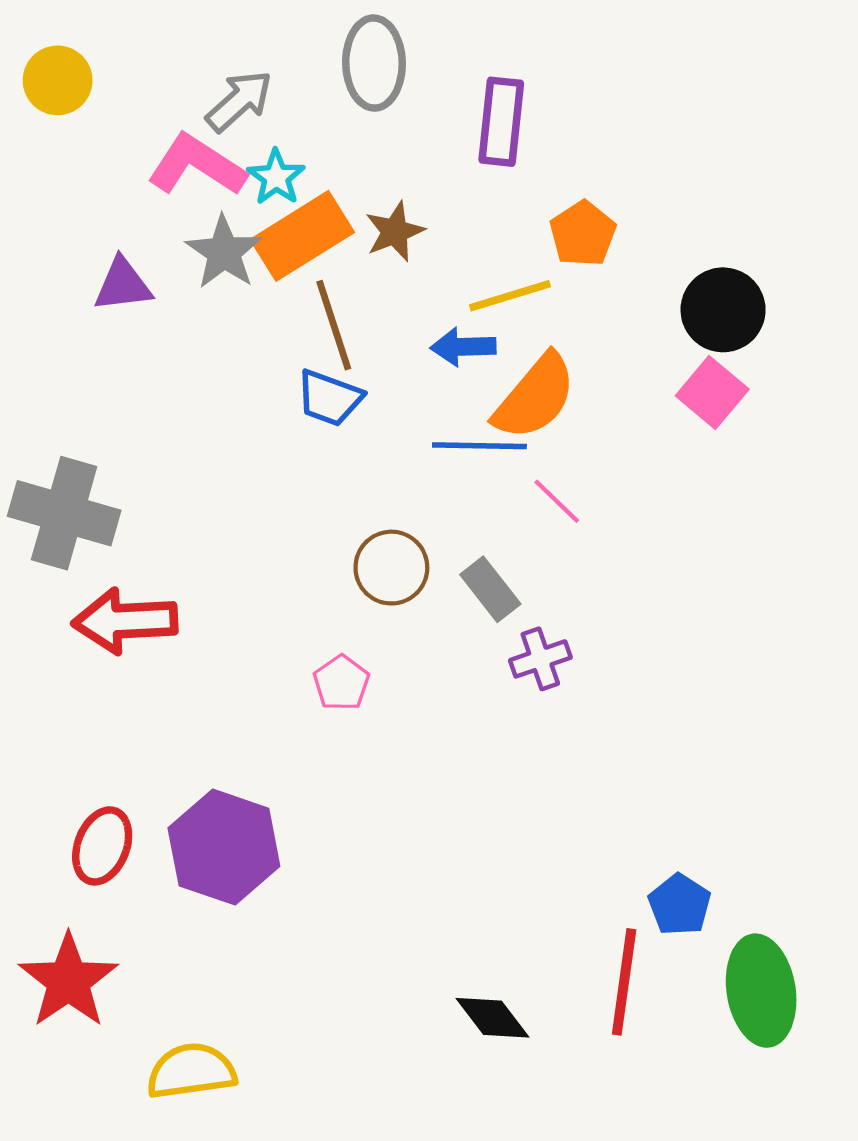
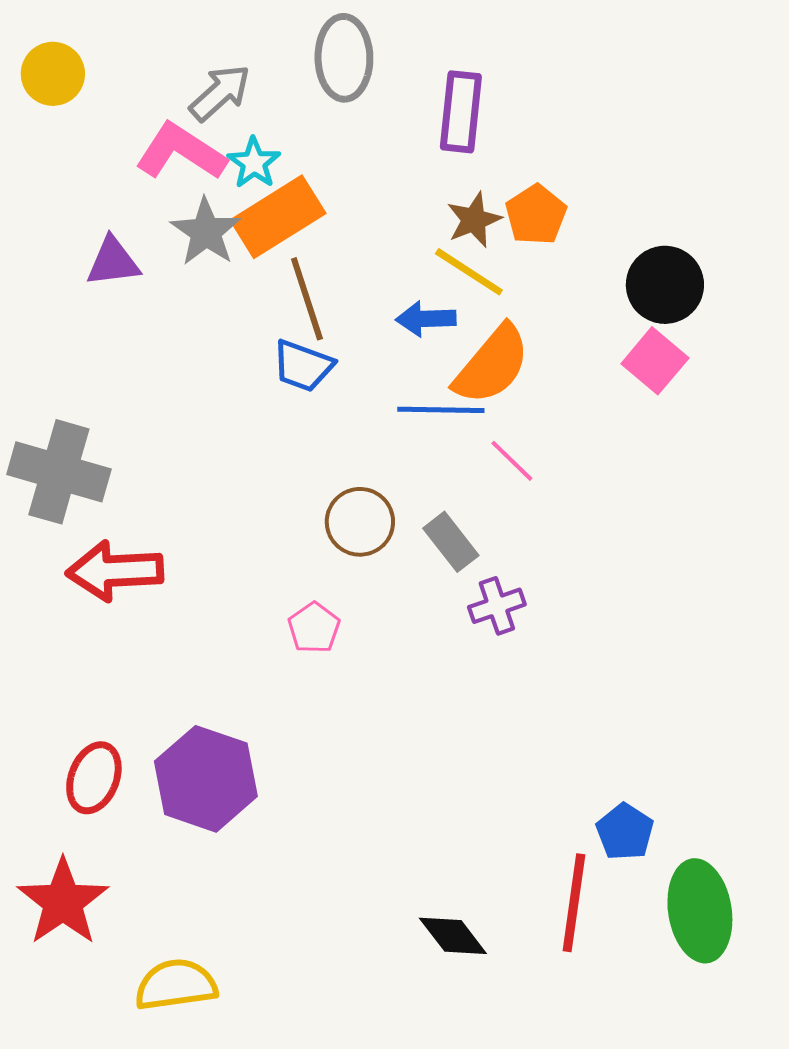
brown star: (395, 232) -> (474, 220), moved
yellow line: (510, 296) -> (469, 272), turned 50

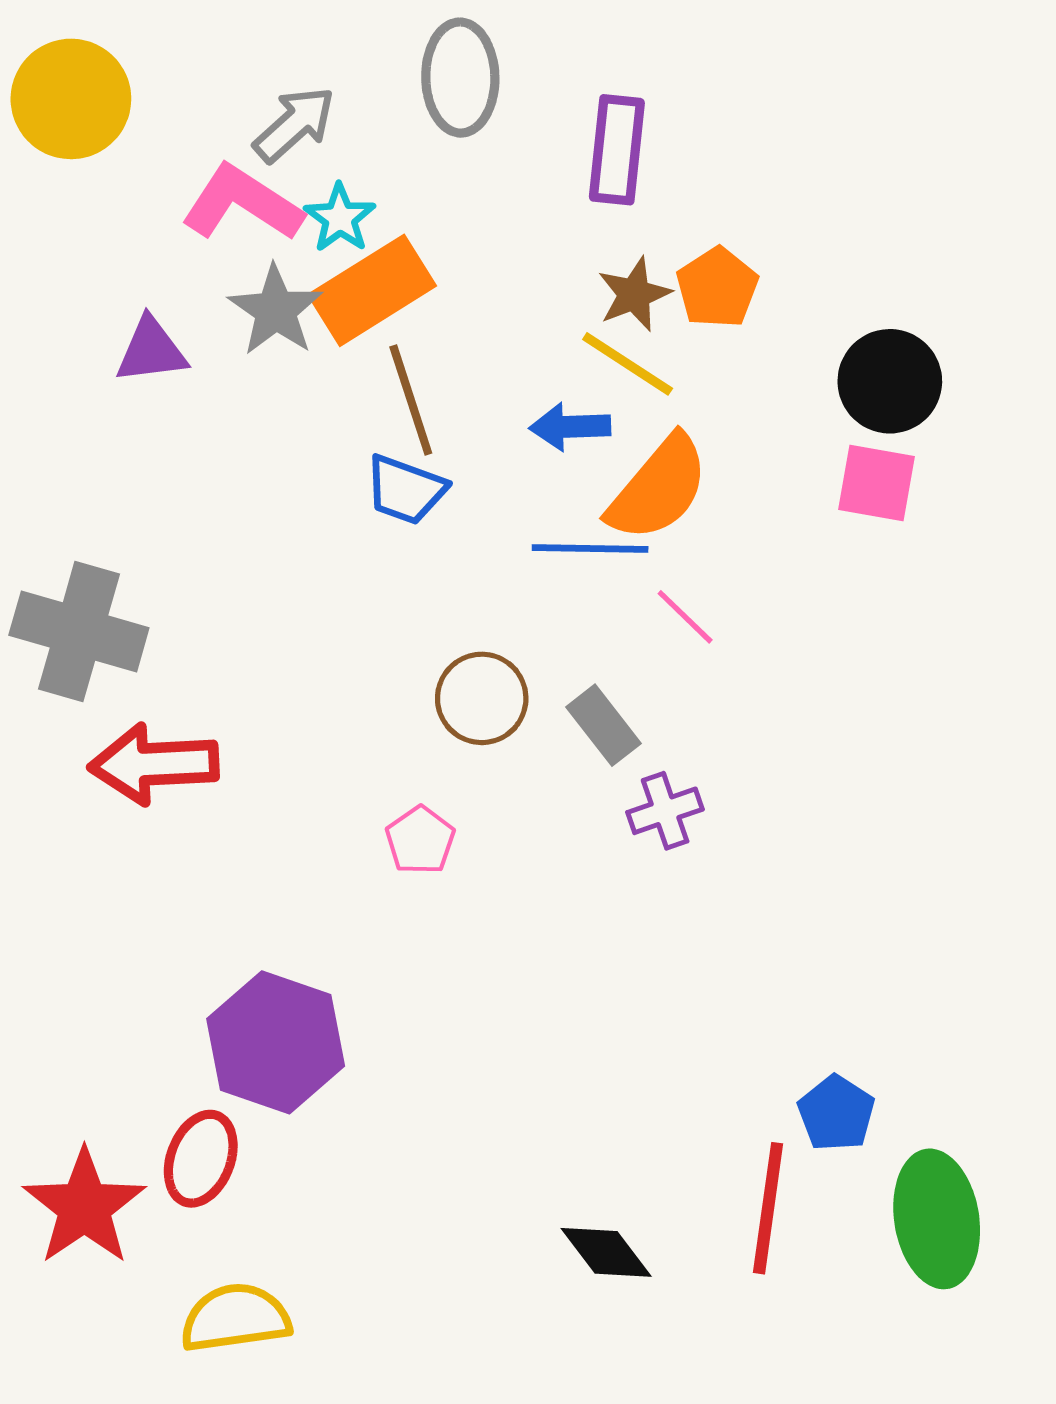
yellow circle: (53, 74) -> (71, 99), size x1.4
pink square: (655, 361) -> (876, 483), turned -30
red ellipse: (94, 778) -> (201, 1159), moved

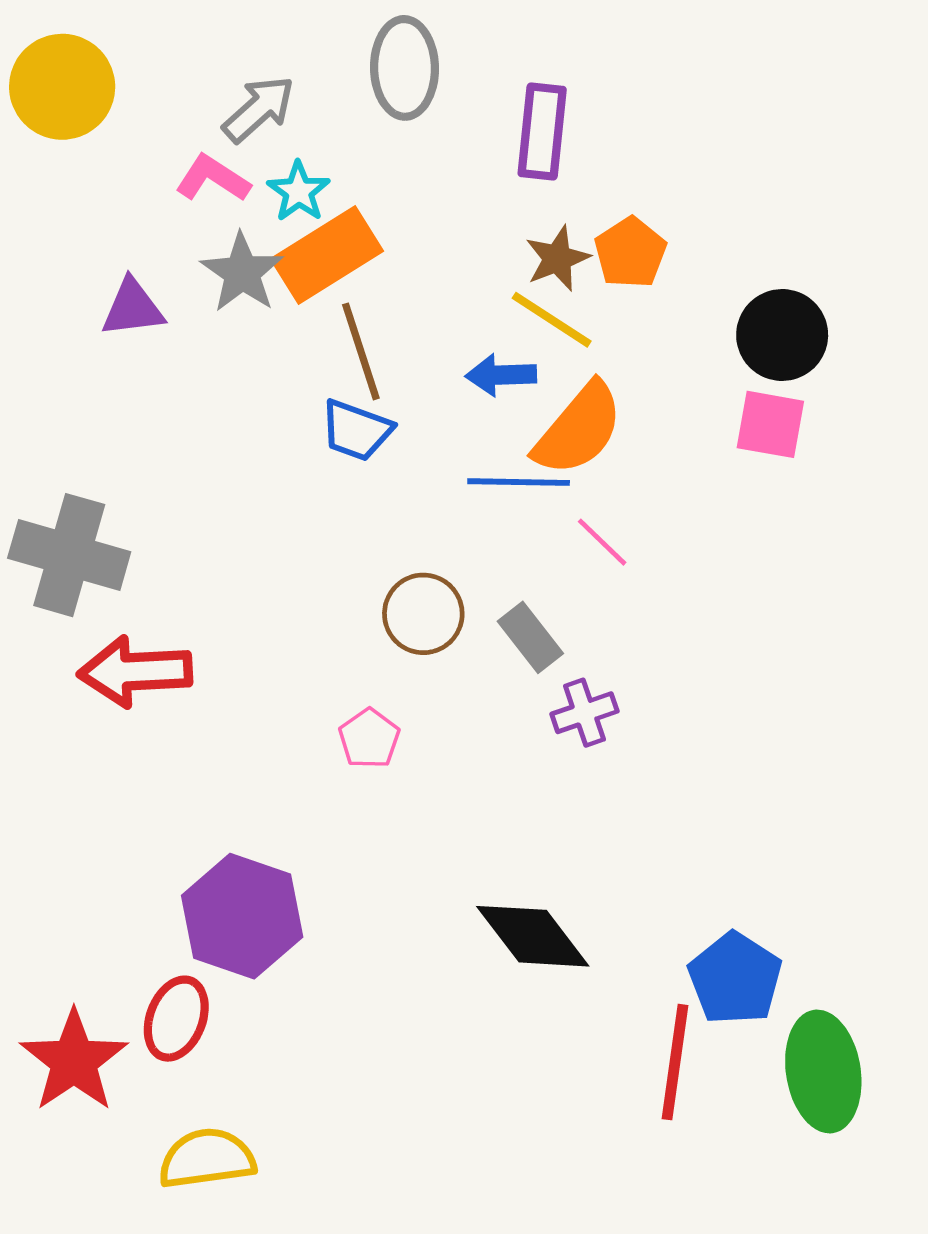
pink L-shape: (242, 203) -> (213, 179), size x0.7
blue pentagon: (836, 1113) -> (735, 979), size x1.4
black diamond: (606, 1252) -> (533, 936), moved, size x1.4

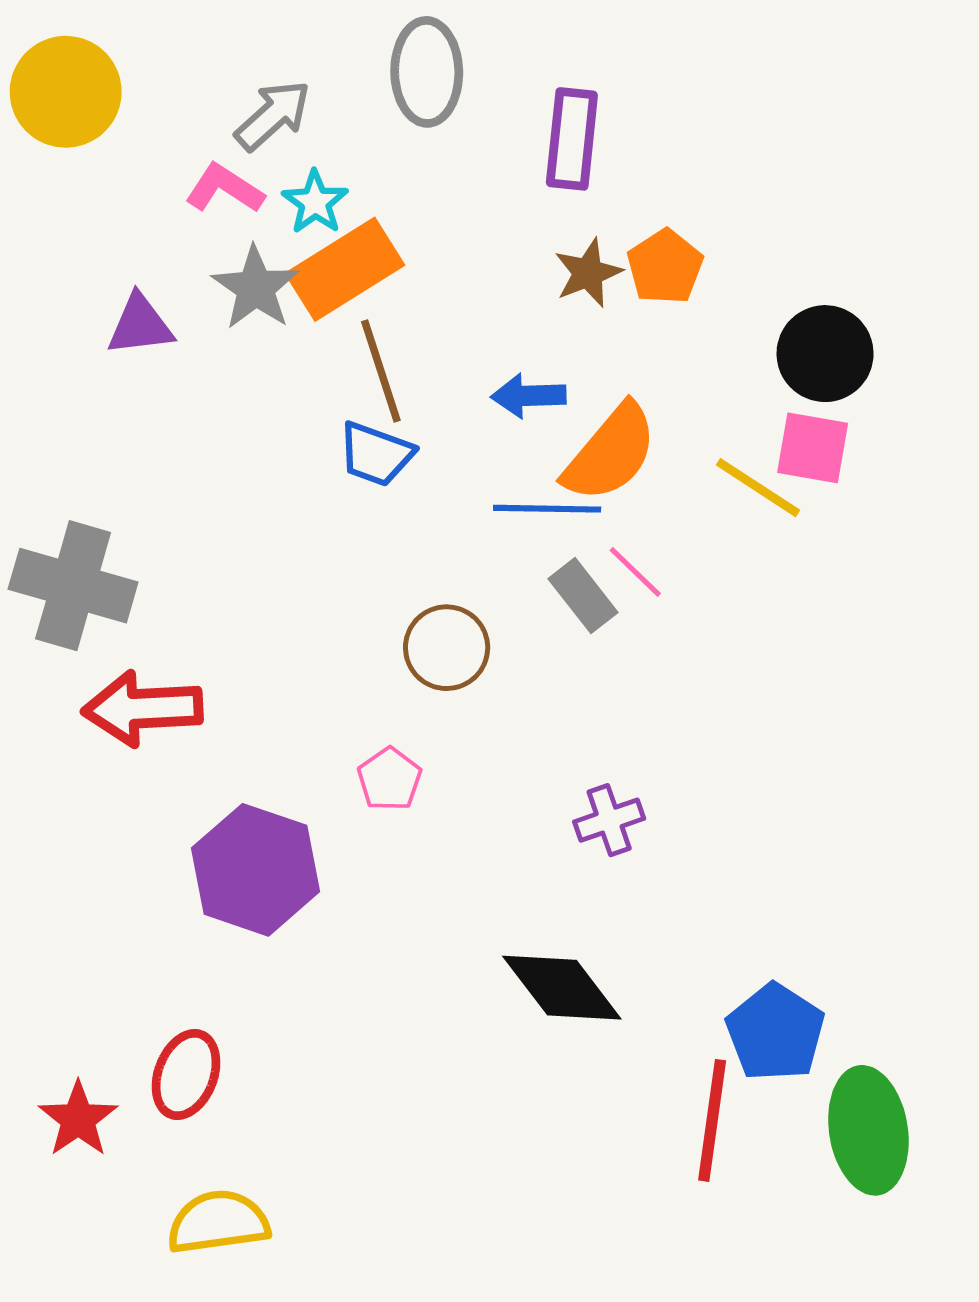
yellow line: (552, 320) -> (758, 488), moved
gray rectangle: (530, 637) -> (583, 596), moved
purple cross: (584, 713) -> (609, 820), moved
purple hexagon: (242, 916) -> (255, 870), moved
red star: (74, 1061) -> (78, 1119), size x0.7

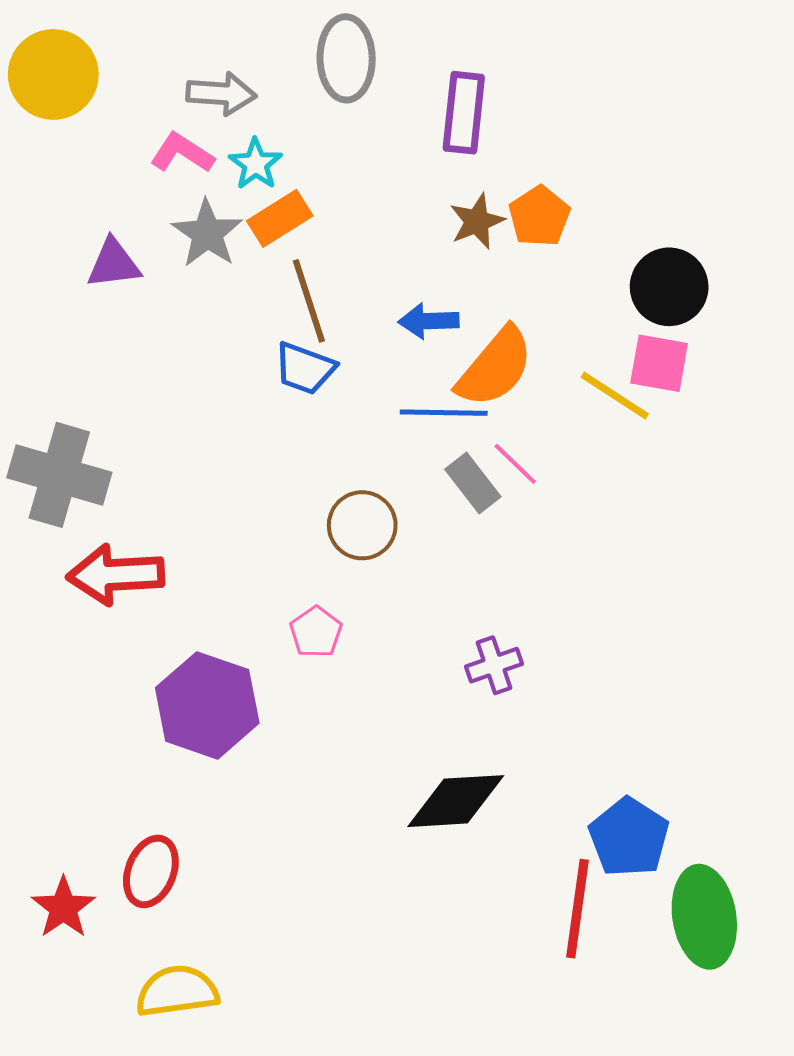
gray arrow: (273, 115) -> (221, 94), turned 46
orange rectangle: (345, 269) -> (280, 218), size x0.7
black diamond: (562, 988) -> (456, 801), turned -56

